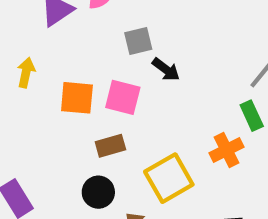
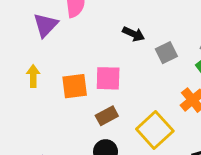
gray square: (138, 41) -> (166, 53), moved
black arrow: (166, 69) -> (133, 34), moved

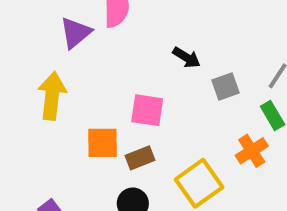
yellow arrow: (33, 76) -> (52, 96), size x1.6
orange square: (75, 86) -> (103, 143), moved

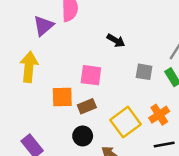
gray square: (226, 86) -> (144, 72), moved, turned 30
orange cross: (252, 151) -> (159, 115), moved

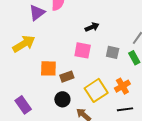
black arrow: (116, 41) -> (92, 27), turned -56
yellow arrow: (29, 67) -> (24, 44), turned 50
pink square: (91, 75) -> (83, 50), moved

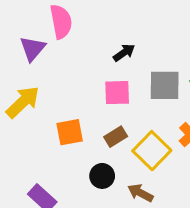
gray square: (113, 52) -> (165, 85), size x1.5
brown rectangle: (67, 77) -> (116, 137), moved

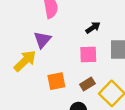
purple triangle: (33, 49) -> (42, 40), moved

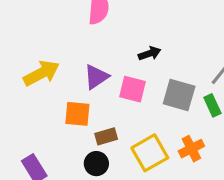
purple triangle: (42, 40) -> (96, 77), moved
brown rectangle: (87, 84) -> (106, 136), moved

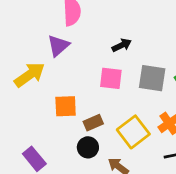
purple triangle: (96, 77) -> (58, 46), moved

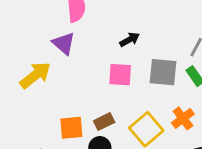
purple triangle: (58, 46) -> (64, 43), turned -35
orange square: (66, 106) -> (71, 128), moved

